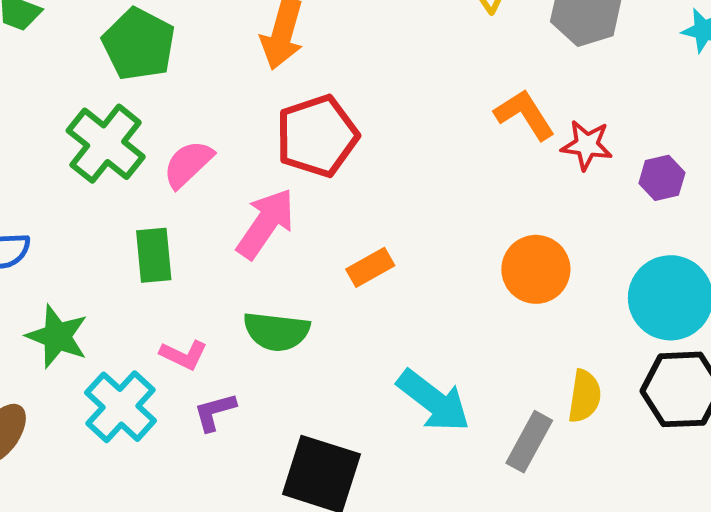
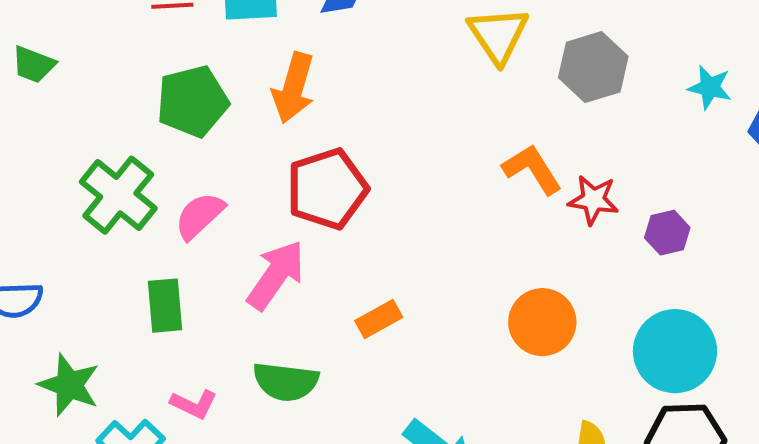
green pentagon: (139, 44) -> (192, 101), moved, turned 30

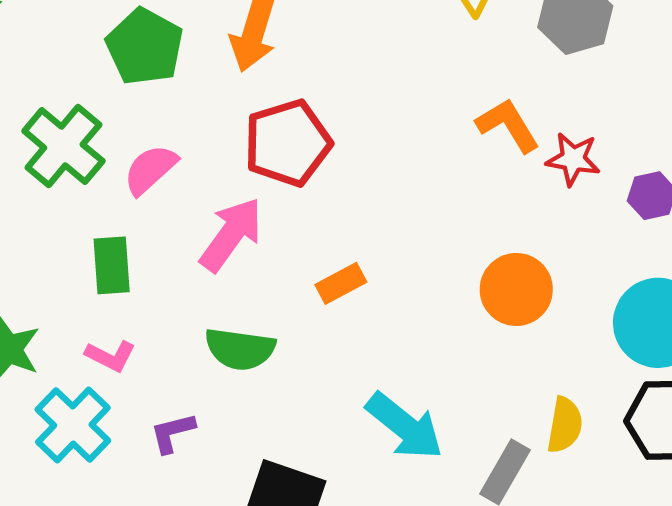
green pentagon: (192, 101) -> (145, 47), turned -30
pink L-shape: (194, 404) -> (110, 356), moved

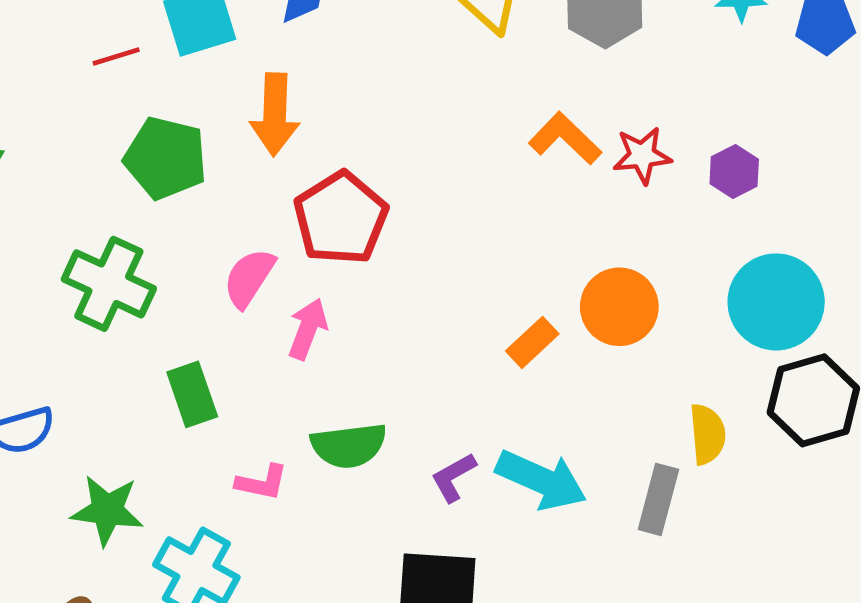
pink semicircle: (150, 170) -> (249, 278), moved
pink arrow: (231, 234) -> (308, 329), size x0.7
orange rectangle: (341, 283) -> (532, 342), moved
pink L-shape: (110, 356) -> (262, 482), moved
purple L-shape: (172, 433) -> (454, 477), moved

